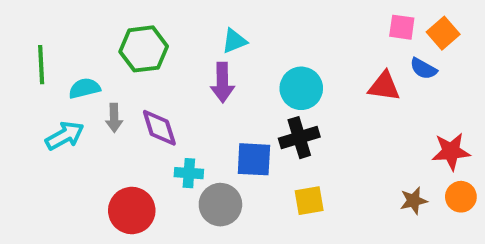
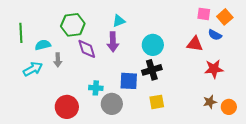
purple diamond: (159, 128) -> (87, 49), moved
red star: (451, 151) -> (214, 69), moved
orange circle: (461, 197) -> (229, 107), moved

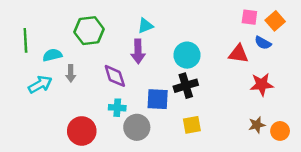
purple diamond: (87, 49) -> (115, 76), moved

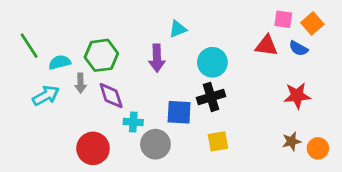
cyan triangle: (145, 26) -> (178, 29), moved
green hexagon: (89, 31) -> (101, 55), moved
green line: (25, 40) -> (29, 46), turned -30
red triangle: (238, 54) -> (267, 46), moved
purple diamond: (115, 76) -> (111, 96), moved

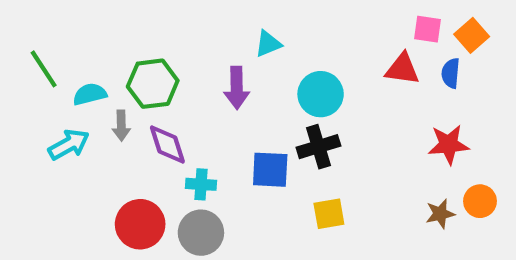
blue semicircle: (298, 48) -> (451, 73), turned 66
gray circle: (155, 144) -> (201, 233), moved
orange circle: (318, 148) -> (480, 201), moved

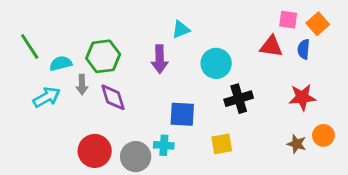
black cross: (318, 147) -> (239, 99), moved
cyan cross: (201, 184) -> (164, 145), moved
brown star: (440, 214) -> (297, 144), turned 30

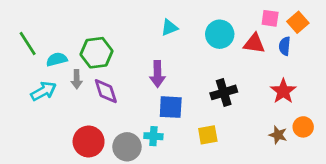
purple arrow: (160, 59) -> (157, 74), moved
cyan circle: (216, 63) -> (220, 34), moved
red star: (302, 97) -> (283, 91), turned -30

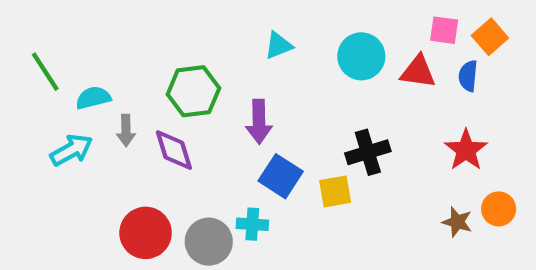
green hexagon: (97, 53) -> (193, 91), moved
blue square: (171, 107) -> (281, 176), turned 30
yellow square: (208, 135) -> (335, 191), moved

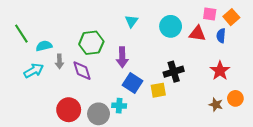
cyan triangle: (278, 45) -> (131, 21), turned -32

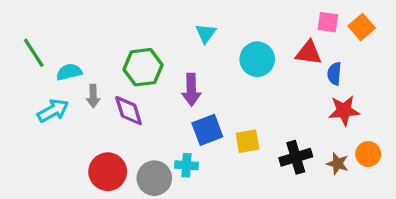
cyan circle: (171, 26) -> (257, 59), moved
blue semicircle: (221, 36) -> (334, 74), moved
red star: (220, 71) -> (344, 111), turned 30
black cross: (174, 72) -> (296, 157), moved
blue square: (132, 83) -> (207, 130), turned 36

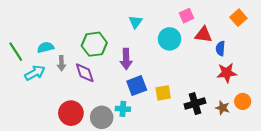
pink square: (328, 22) -> (186, 16), moved, turned -32
green line: (34, 53) -> (16, 52), moved

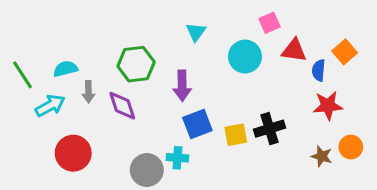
orange square: (238, 18) -> (345, 52), moved
black cross: (195, 104) -> (270, 129), moved
red circle: (71, 113) -> (73, 153), moved

